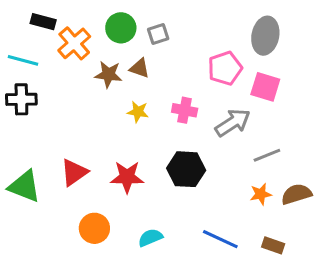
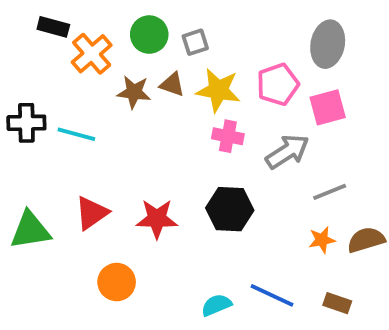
cyan line: (23, 60) -> (76, 134), moved
pink square: (265, 87) -> (328, 107), turned -32
yellow star: (138, 112) -> (218, 90), moved, size x1.6
green triangle: (24, 186) -> (30, 230), turned -30
cyan semicircle: (150, 238) -> (216, 305), moved

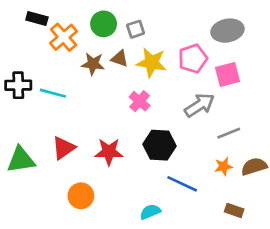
gray ellipse: (328, 44) -> (227, 31), turned 68
pink cross: (228, 136) -> (140, 101), moved, turned 30
blue line: (272, 295) -> (182, 184), moved

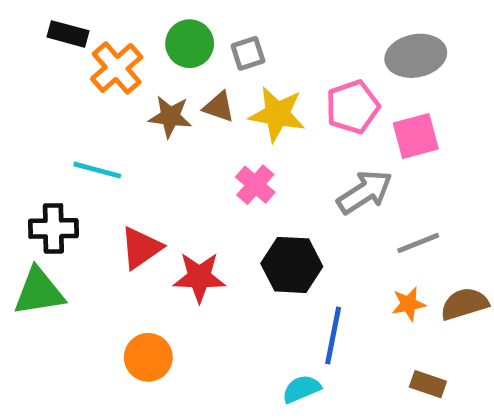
black cross: (18, 85) -> (53, 228), moved
red triangle: (64, 148) -> (141, 248), moved
blue line: (182, 184) -> (333, 335), turned 76
cyan semicircle: (150, 212) -> (301, 389), moved

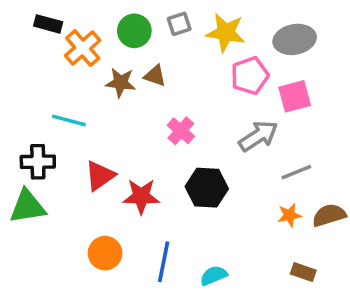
gray square: (248, 53) -> (179, 24), moved
yellow star: (277, 114) -> (226, 33), moved
blue line: (333, 335) -> (164, 262), moved

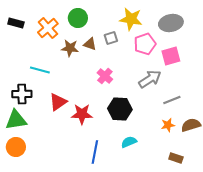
black rectangle: (48, 24) -> (16, 23), moved
gray square: (179, 24) -> (111, 38), moved
orange circle: (105, 253) -> (16, 147), moved
cyan semicircle: (214, 276) -> (129, 142), moved

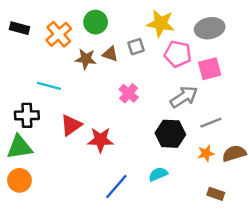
pink pentagon: (145, 44) -> (178, 54), turned 30
black hexagon: (120, 109) -> (170, 134), moved
blue line: (95, 152) -> (116, 186), turned 30

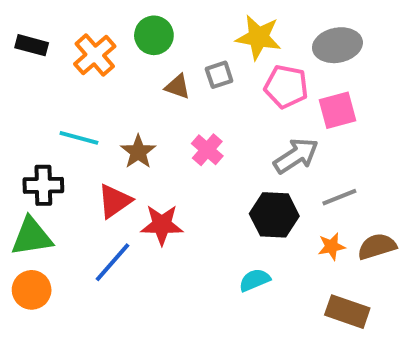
brown star: (86, 59) -> (138, 152), moved, turned 30
blue line: (116, 186) -> (112, 262), moved
brown rectangle: (216, 194) -> (347, 312), size x1.5

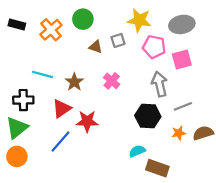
gray arrow: (296, 156) -> (160, 84), turned -70
green triangle: (32, 237) -> (17, 128), turned -30
brown rectangle: (347, 312) -> (157, 168), moved

